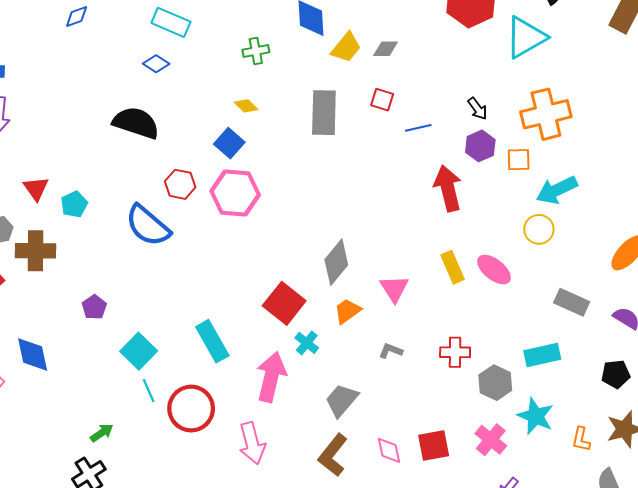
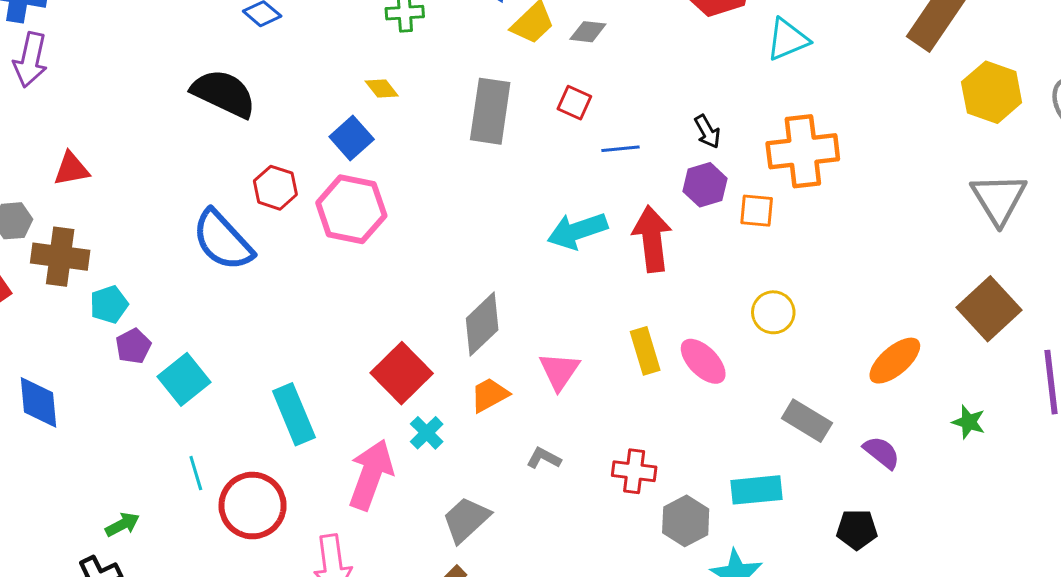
cyan triangle: (526, 37) -> (787, 39), size x0.7
red triangle: (36, 188) -> (71, 169), turned 48
cyan arrow: (557, 190) -> (577, 231), moved
cyan pentagon: (74, 204) -> (109, 304), moved
cyan square: (139, 351) -> (184, 379), moved

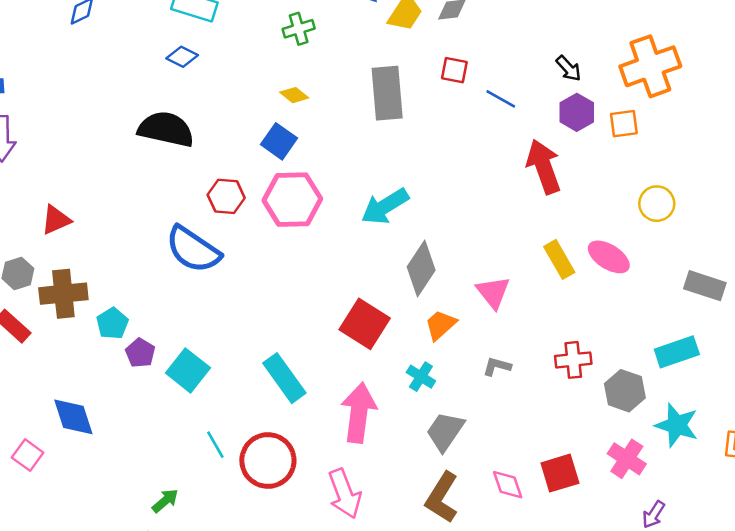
blue line: (620, 149) -> (501, 99), turned 48
cyan arrow: (577, 231) -> (385, 206), moved
cyan cross: (427, 433) -> (421, 377), moved

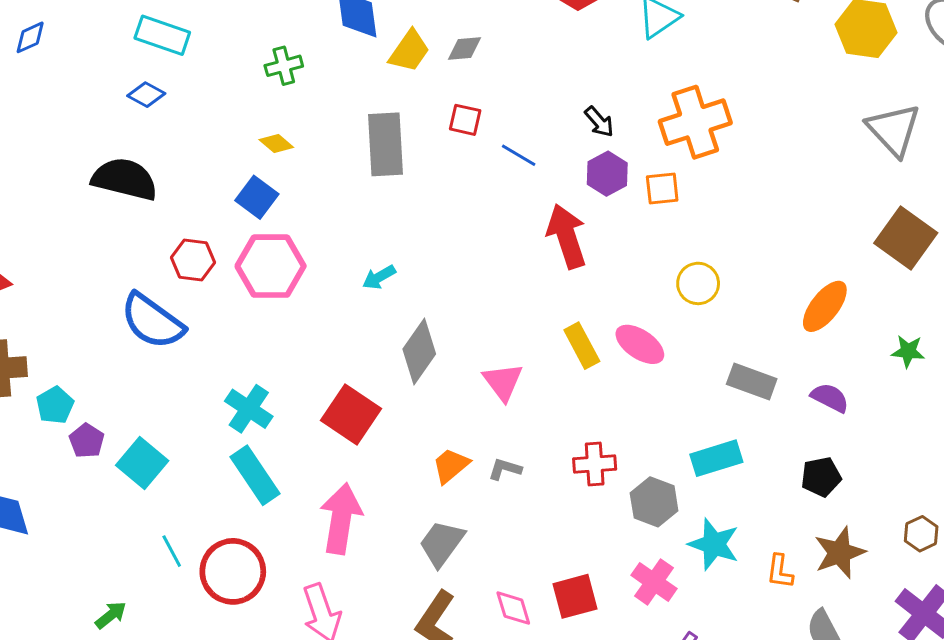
cyan arrow: (385, 206) -> (379, 277), size x0.6
orange trapezoid: (441, 325) -> (451, 466), moved
cyan cross: (421, 377) -> (249, 409), moved, size x1.4

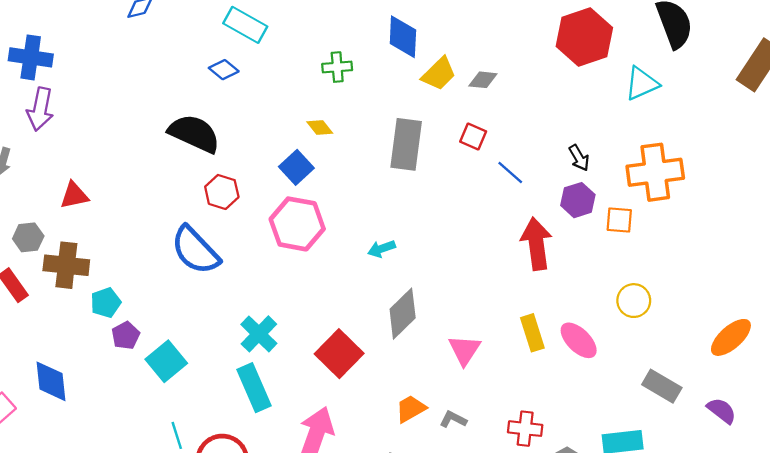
red hexagon: (193, 260) -> (222, 192), moved

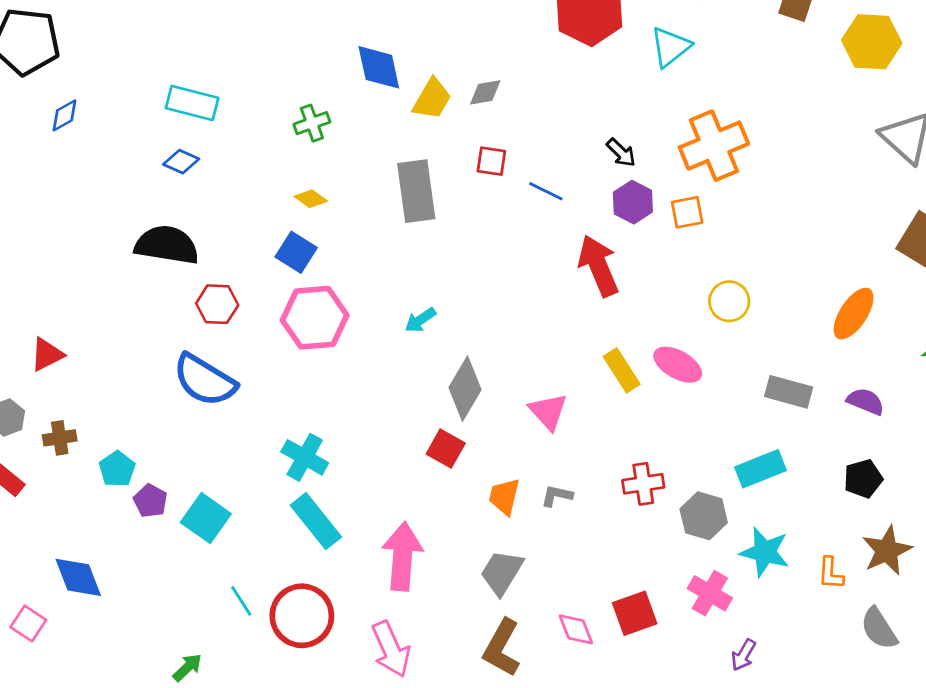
brown cross: (66, 265) -> (60, 438), size x0.6
red square: (339, 354) -> (446, 449), moved, size x0.7
orange trapezoid: (411, 409) -> (504, 497), turned -32

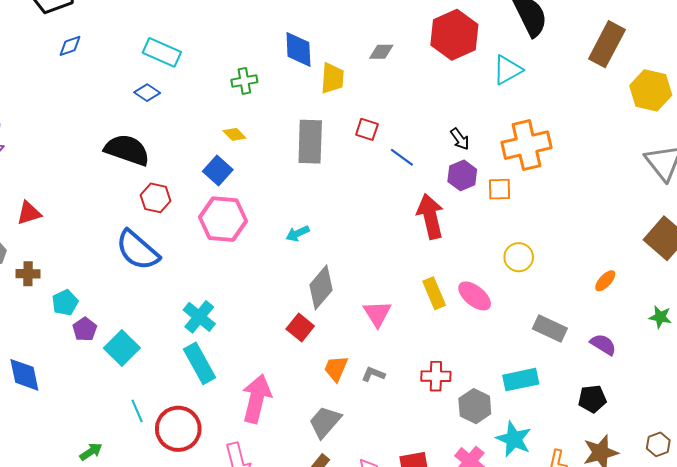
gray diamond: (485, 92) -> (381, 52), moved
yellow trapezoid: (432, 99) -> (332, 78), turned -36
orange ellipse: (854, 314) -> (605, 281), size x0.6

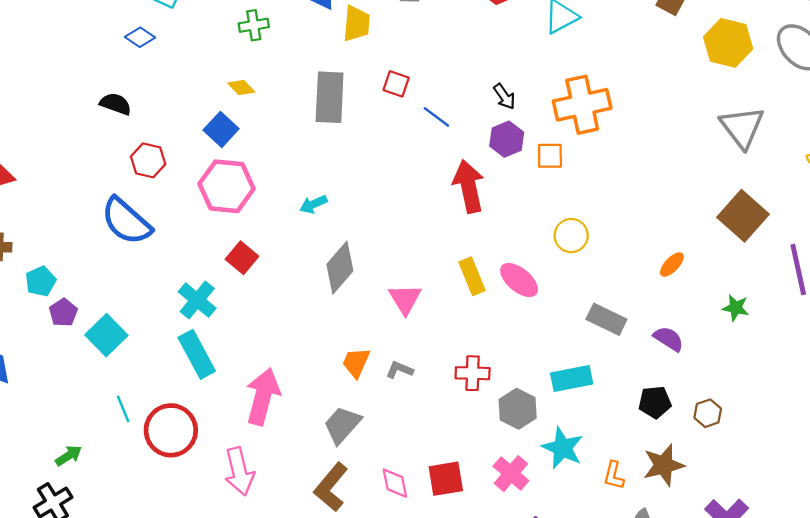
black semicircle: (127, 150) -> (116, 104), size x0.6
red square: (300, 328) -> (242, 258), moved
brown hexagon: (658, 444) -> (708, 413), moved

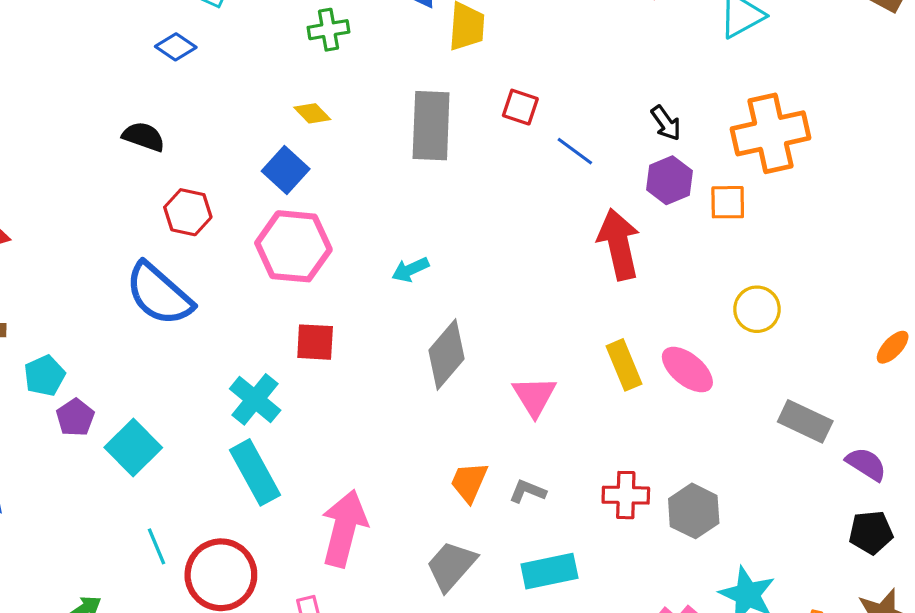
red square: (242, 258) -> (315, 342), turned -36
purple semicircle: (669, 339) -> (866, 464), moved
cyan rectangle: (572, 378) -> (549, 571), moved
gray hexagon: (518, 409) -> (694, 511), moved

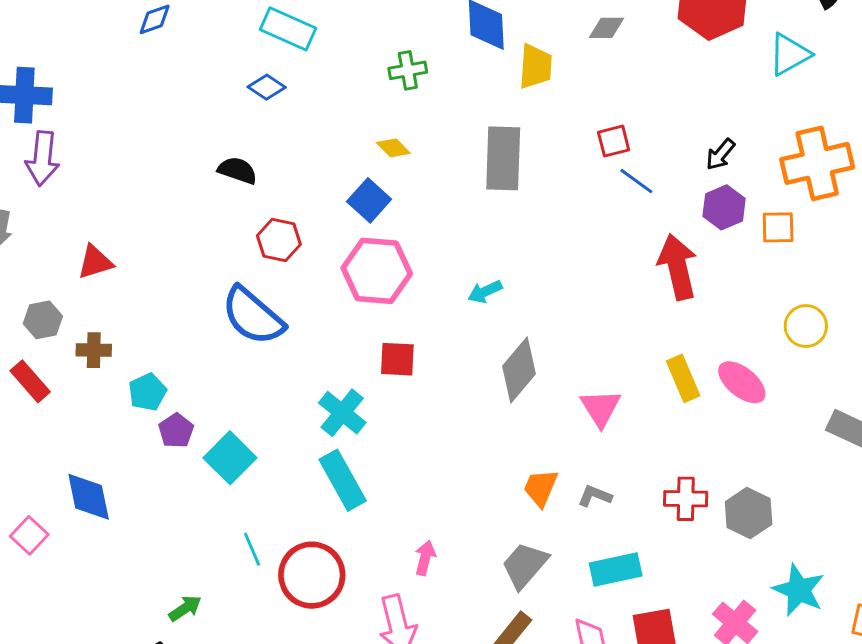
red square: (520, 107) -> (614, 141), moved, turned -32
black arrow: (666, 123) -> (720, 154), turned 76
pink arrow: (344, 528) -> (425, 558), moved, size x0.5

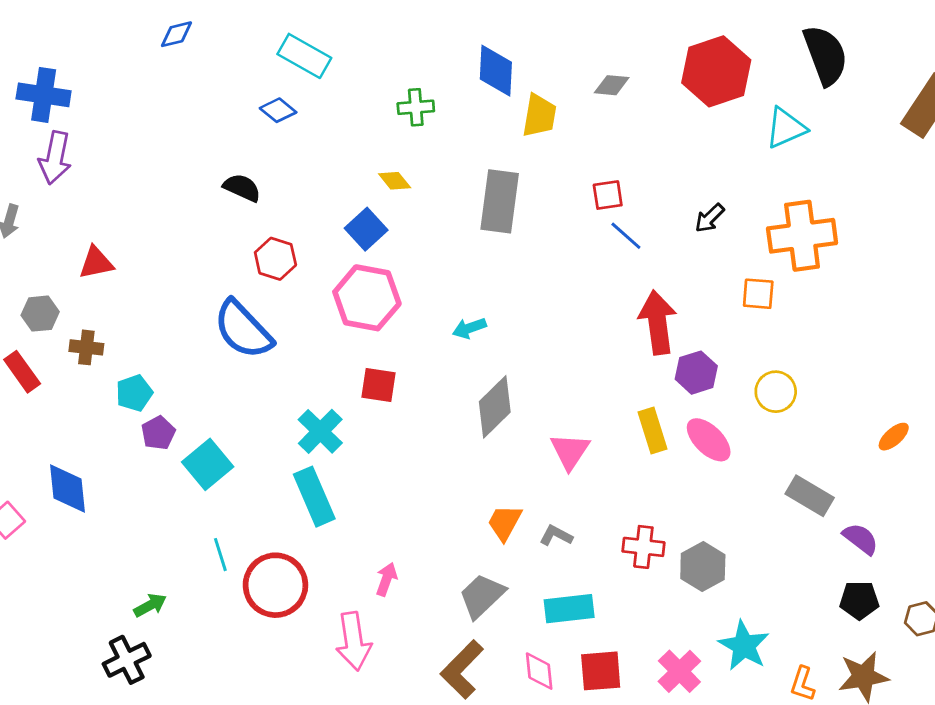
purple hexagon: (724, 207) -> (696, 373), moved

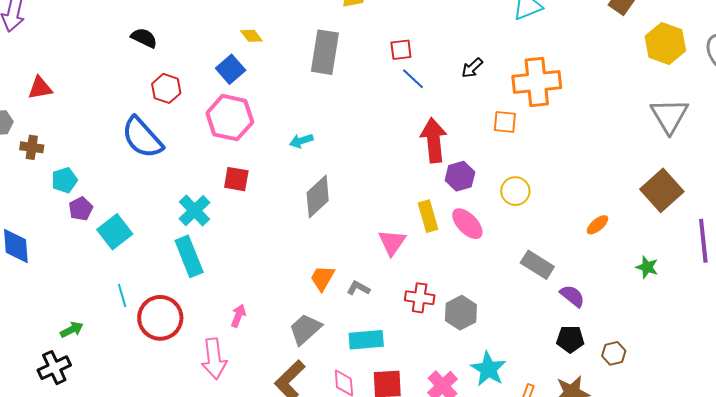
pink triangle: (570, 451) -> (392, 242), moved

